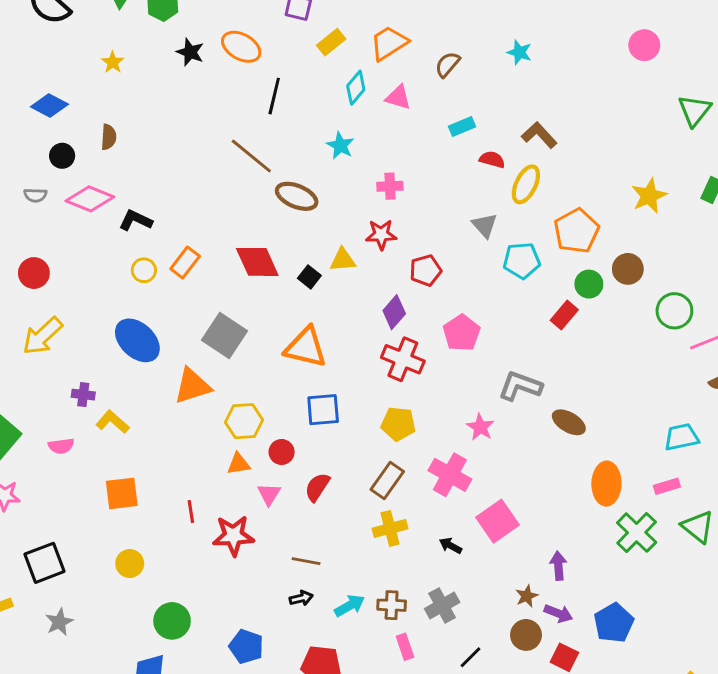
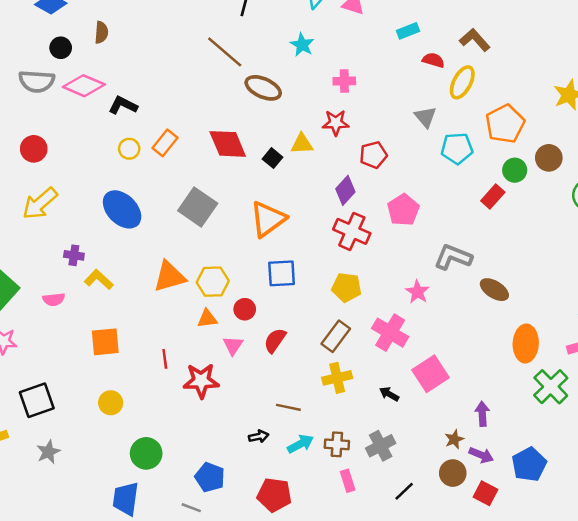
gray semicircle: (35, 195) -> (37, 81), size x1.8
orange triangle: (306, 347) -> (268, 219), turned -51
orange triangle: (192, 386) -> (169, 277), moved
brown line: (306, 561) -> (288, 407), moved

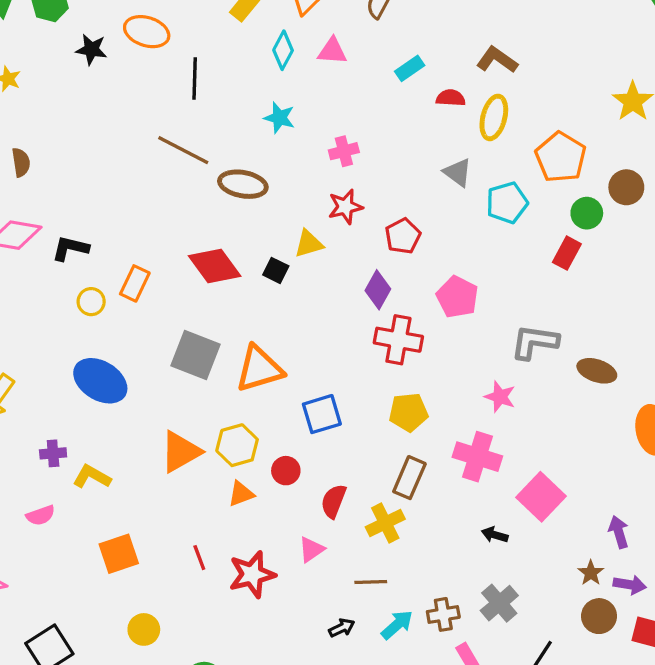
orange triangle: (268, 219) -> (259, 369), moved, turned 33
pink triangle: (233, 346) -> (311, 550), moved, turned 35
yellow cross: (337, 378) -> (385, 523), moved

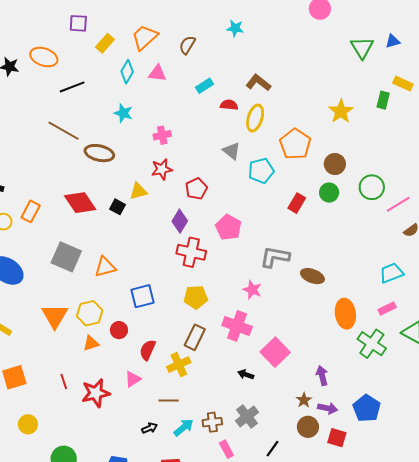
black line: (195, 78) -> (72, 87), turned 65
green circle: (587, 213) -> (329, 193), moved
orange triangle: (259, 369) -> (105, 267), size x0.7
orange triangle: (181, 452) -> (55, 316), turned -32

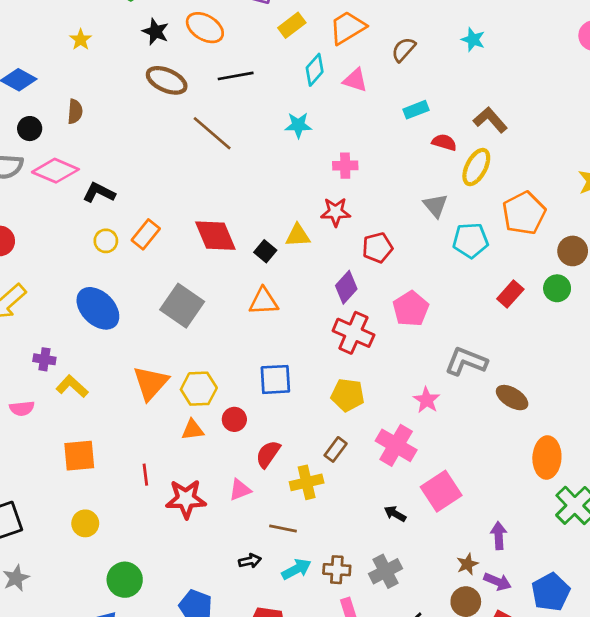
cyan star: (123, 113) -> (298, 125), turned -30
brown ellipse: (99, 153) -> (167, 80), moved
orange triangle: (105, 267) -> (264, 301), moved
brown rectangle: (195, 337) -> (336, 449), size x0.7

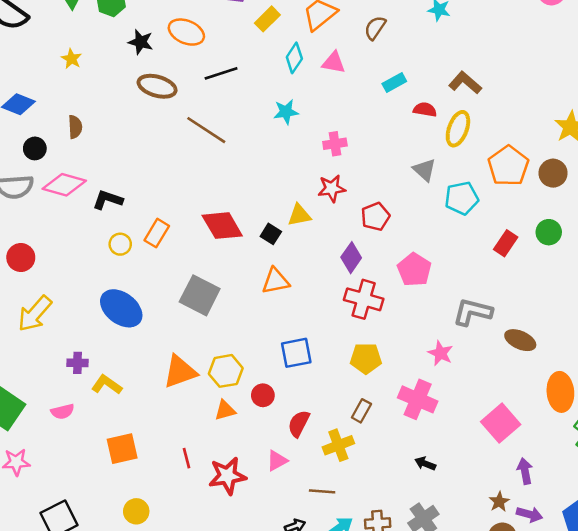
brown circle: (573, 251) -> (553, 173), moved
orange triangle: (151, 383) -> (180, 372), turned 36
pink square: (441, 491) -> (501, 423), moved

